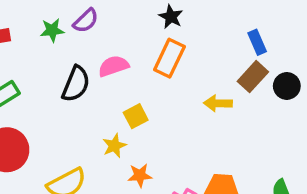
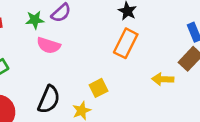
pink semicircle: (113, 66) -> (49, 45), moved, turned -145
black semicircle: (76, 84) -> (49, 99), moved

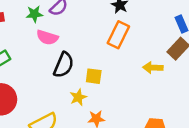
yellow square: (99, 88) -> (94, 76), turned 35
black semicircle: (49, 99) -> (64, 65), moved

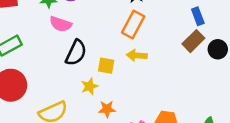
yellow arrow: (153, 68) -> (137, 55), moved

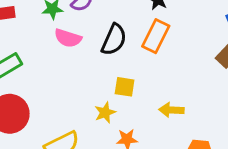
black semicircle: (76, 53) -> (114, 40), moved
yellow arrow: (137, 55) -> (171, 110), moved

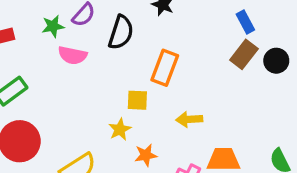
orange rectangle: (156, 36) -> (165, 68), moved
black semicircle: (114, 40) -> (121, 32), moved

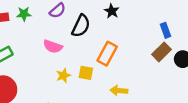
green star: (53, 26) -> (24, 14), moved
pink semicircle: (73, 55) -> (53, 46), moved
yellow star: (120, 129) -> (63, 75), moved

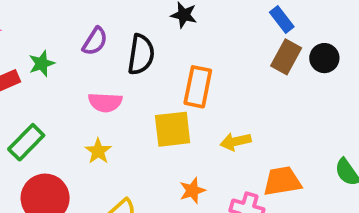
yellow square: (86, 73) -> (173, 129), size x1.5
yellow star: (63, 75) -> (98, 151), moved

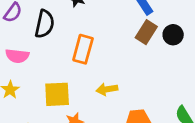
yellow square: (173, 129) -> (57, 94), moved

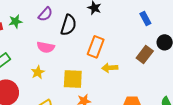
brown rectangle: (146, 32) -> (145, 55), moved
yellow arrow: (107, 89) -> (110, 68), moved

